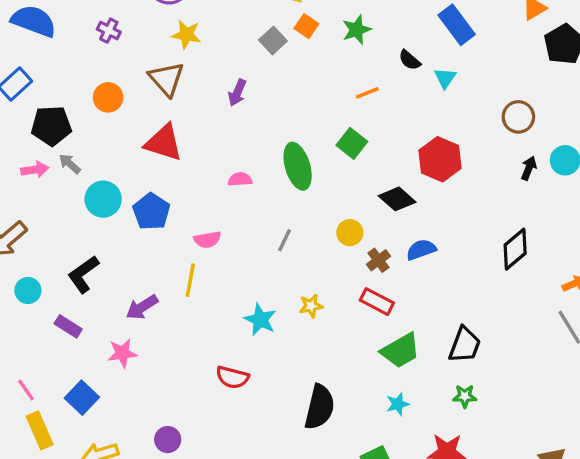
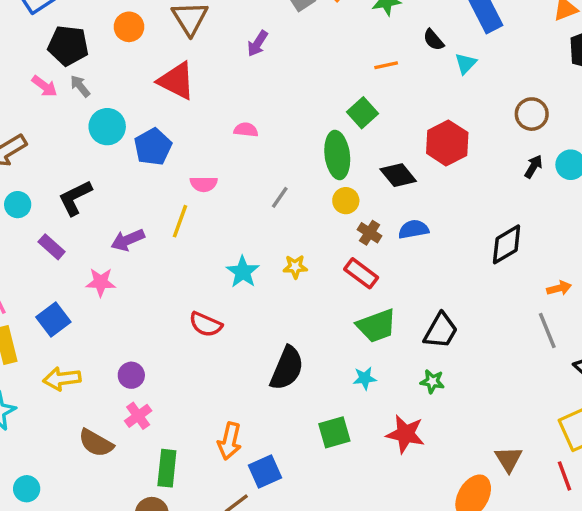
green ellipse: (298, 166) -> (337, 155), moved
pink arrow: (35, 170) -> (45, 86), turned 36
brown cross: (378, 260) -> (370, 233), turned -30

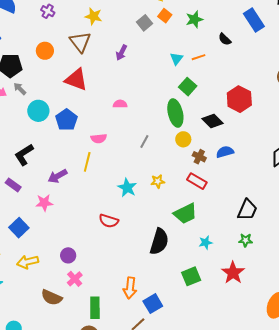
cyan triangle: (466, 63) -> (177, 59), moved
green trapezoid: (376, 326) -> (185, 214), moved
red star: (405, 434) -> (233, 273), turned 30

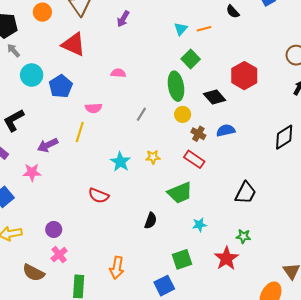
green star: (246, 240) -> (243, 236), moved
black semicircle: (159, 242) -> (151, 221), size x0.6
blue square: (153, 304) -> (164, 286), moved

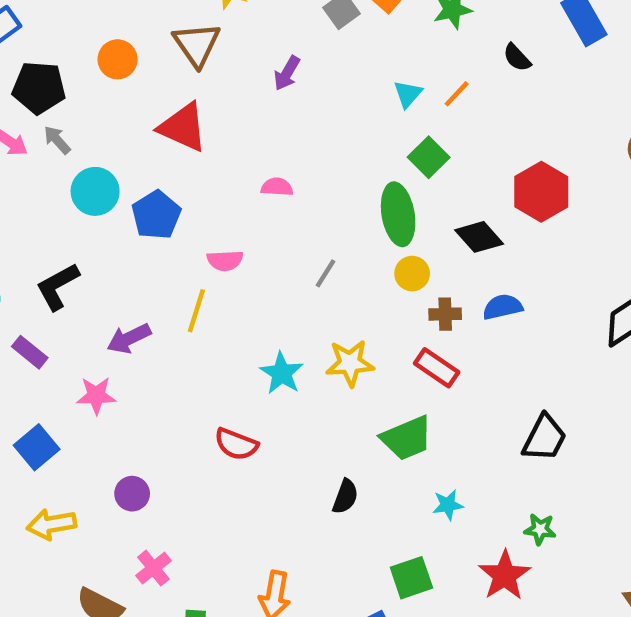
orange line: (204, 29) -> (457, 94), turned -32
brown cross: (198, 134) -> (445, 314), turned -32
yellow star: (153, 157) -> (350, 363), size x1.5
purple circle: (54, 229) -> (132, 494), moved

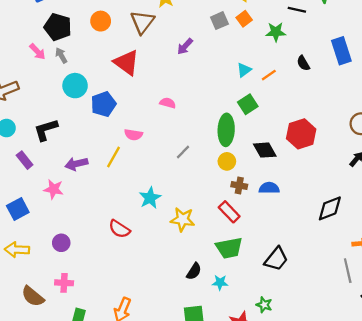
yellow star: (350, 363) -> (183, 219), moved
green trapezoid: (407, 438) -> (229, 248), moved
black semicircle: (345, 497) -> (194, 271), moved
pink cross: (153, 568) -> (64, 283), turned 30

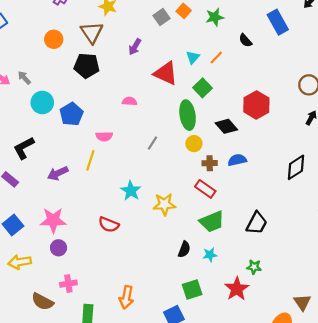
black pentagon: (58, 27) -> (87, 66), moved
red triangle: (126, 63) -> (166, 73), moved
pink star: (54, 189) -> (53, 220), moved, size x1.4

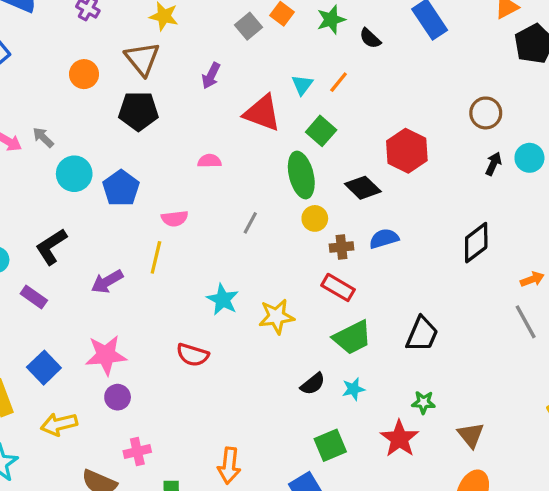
black semicircle: (245, 40) -> (370, 38), moved
black semicircle: (184, 249) -> (313, 384), turned 35
brown triangle: (302, 302) -> (471, 435), moved

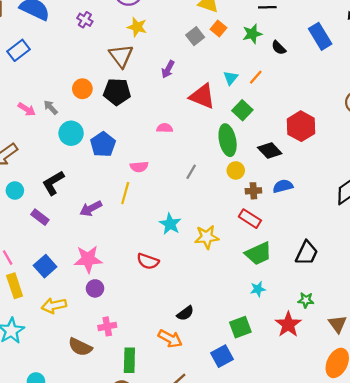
orange circle: (84, 74) -> (82, 89), moved
black semicircle: (313, 384) -> (185, 313), moved
orange arrow: (229, 466) -> (170, 339), turned -70

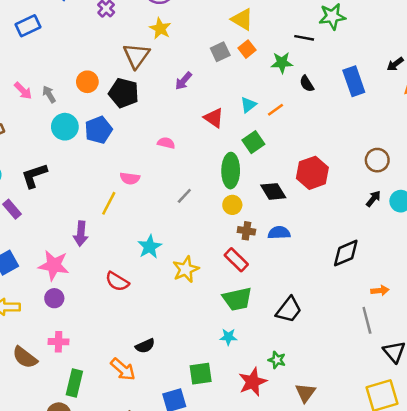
red triangle: (202, 96) -> (214, 118), size x0.7
blue pentagon: (103, 144) -> (99, 130), moved
purple arrow: (91, 208) -> (81, 234), moved, turned -70
yellow star: (207, 237) -> (186, 269), turned -30

